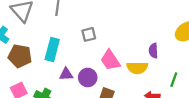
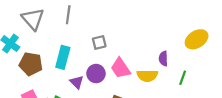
purple triangle: (66, 74) -> (77, 82), turned 48
purple circle: (88, 78) -> (96, 74), moved
green line: (174, 80) -> (183, 78), moved

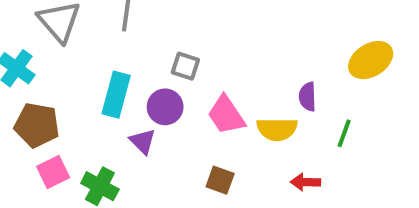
gray square: (99, 43) -> (185, 66), turned 32
brown pentagon: (31, 64) -> (37, 125), moved
purple circle: (96, 74) -> (165, 107), moved

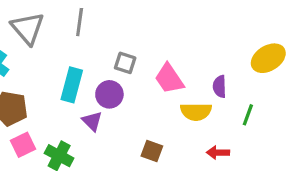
pink trapezoid: (226, 115) -> (169, 79), moved

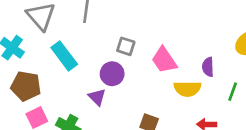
cyan rectangle: (72, 85) -> (64, 56), moved, turned -52

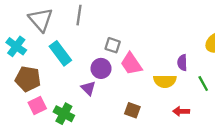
pink trapezoid: (164, 60) -> (131, 64), moved
green line: (233, 92) -> (203, 84), turned -49

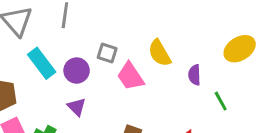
purple circle: (101, 68) -> (77, 71), moved
yellow semicircle: (165, 81) -> (160, 53), moved, turned 60

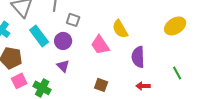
gray square: (107, 53) -> (73, 20), moved
purple semicircle: (194, 75) -> (138, 57), moved, size x1.5
green line: (221, 101) -> (177, 73), moved

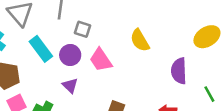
pink trapezoid: (100, 45) -> (101, 60), moved
purple semicircle: (138, 57) -> (179, 71), moved

